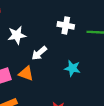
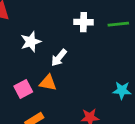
cyan star: (72, 68) -> (122, 90), moved

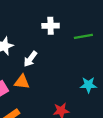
green line: (118, 24) -> (83, 36), moved

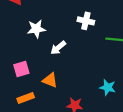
orange triangle: (22, 82) -> (50, 80), moved

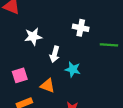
white arrow: (58, 48) -> (55, 54), turned -35
cyan star: (108, 87) -> (73, 69), moved

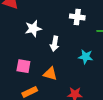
cyan star: (73, 69) -> (86, 57), moved
pink square: (20, 75) -> (23, 66), turned 32

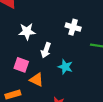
cyan star: (86, 57) -> (65, 67), moved
pink square: (23, 66) -> (21, 65), moved

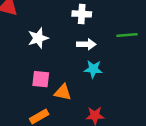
white cross: (73, 27) -> (82, 14), moved
white arrow: (46, 50) -> (86, 44), moved, turned -96

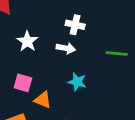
white star: (38, 38) -> (27, 41), turned -30
white arrow: (86, 44) -> (66, 48), moved

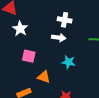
white star: (27, 41) -> (20, 29), moved
pink square: (23, 83) -> (29, 56), moved

